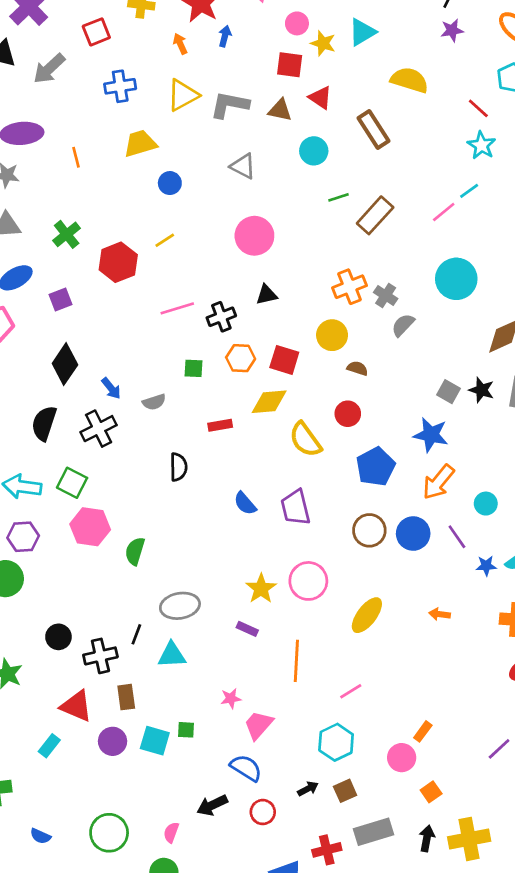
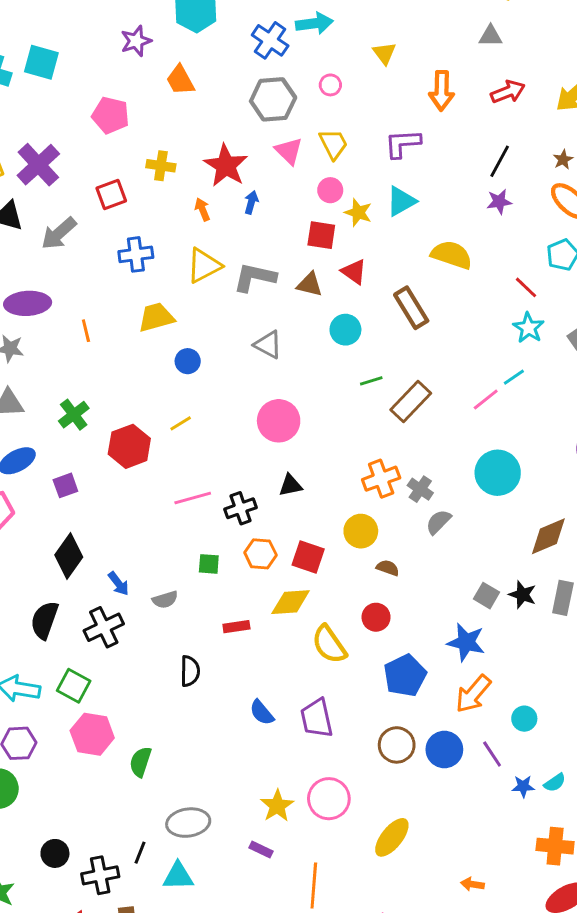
orange arrow: (440, 614) -> (472, 884), moved

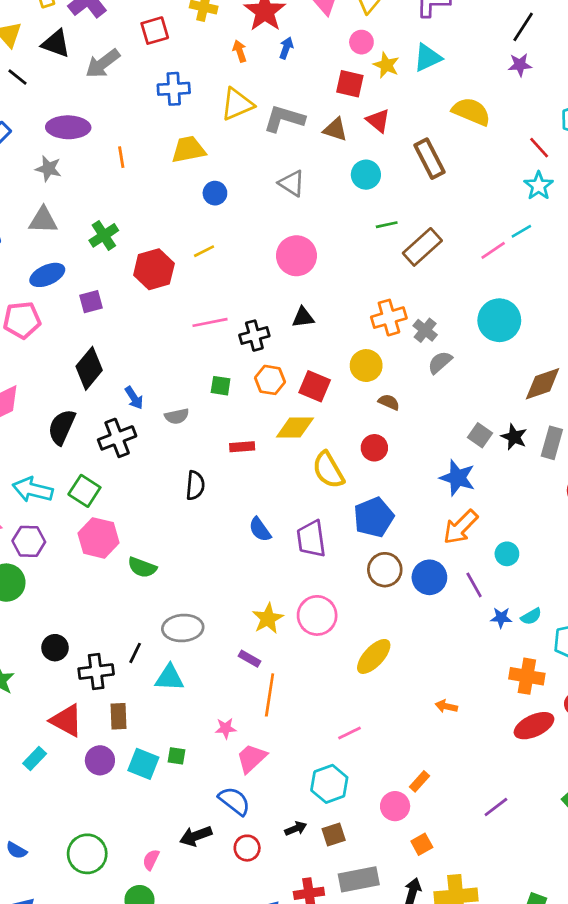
blue pentagon: (405, 676) -> (374, 517), moved
green semicircle: (140, 762) -> (142, 567), turned -92
orange line: (314, 886) -> (270, 695), moved

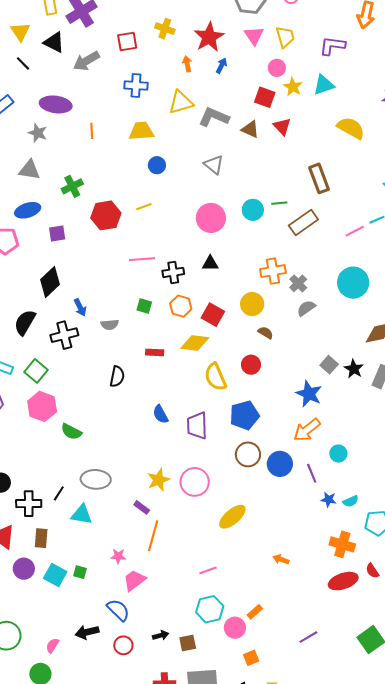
brown rectangle: (429, 159) -> (319, 178), moved
cyan circle: (366, 175) -> (253, 210), moved
cyan hexagon: (329, 784) -> (210, 609), moved

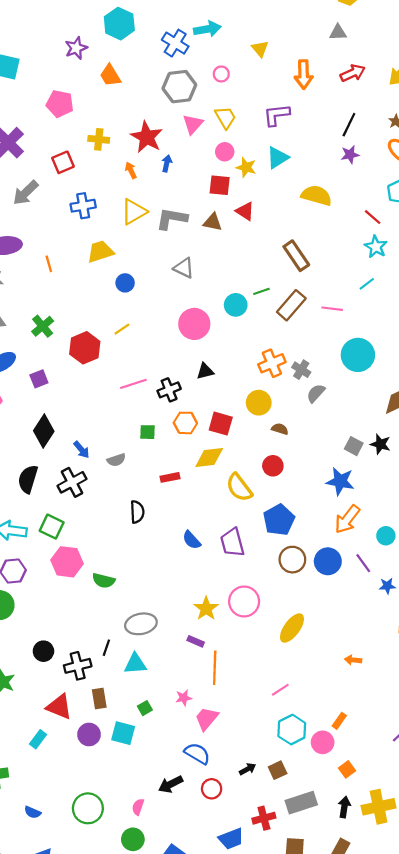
pink triangle: (254, 36) -> (193, 124), turned 30
pink line: (355, 231) -> (332, 309), moved, turned 48
green square: (80, 572) -> (145, 708), moved, turned -32

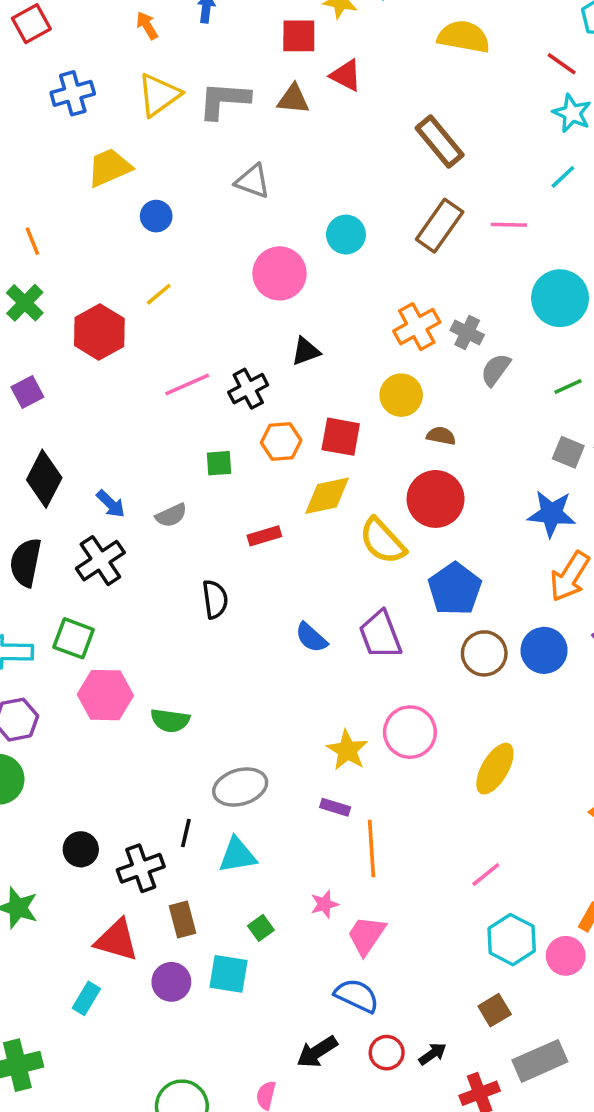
orange line: (49, 264) -> (32, 241), moved
green line: (261, 291) -> (568, 386), moved
red circle: (273, 466) -> (436, 499), size x1.6
black arrow: (248, 769) -> (433, 1054), moved

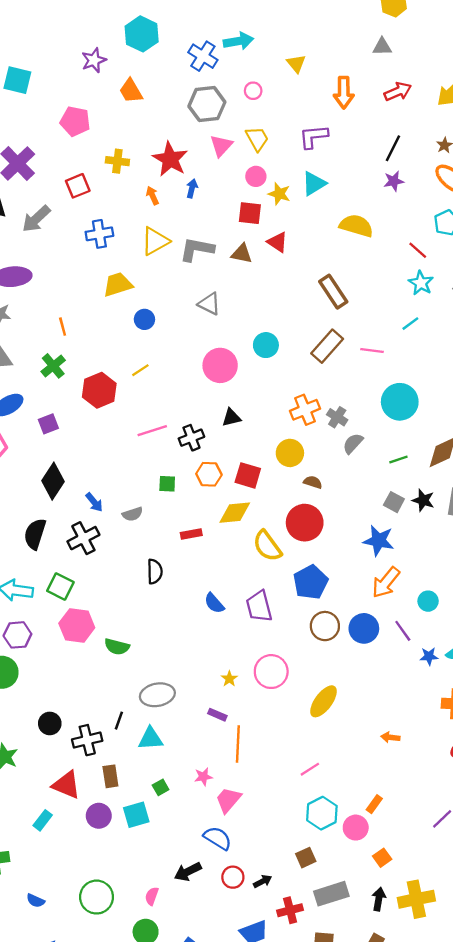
yellow star: (347, 750) -> (229, 679), size x0.6
cyan square: (228, 974) -> (136, 815), turned -32

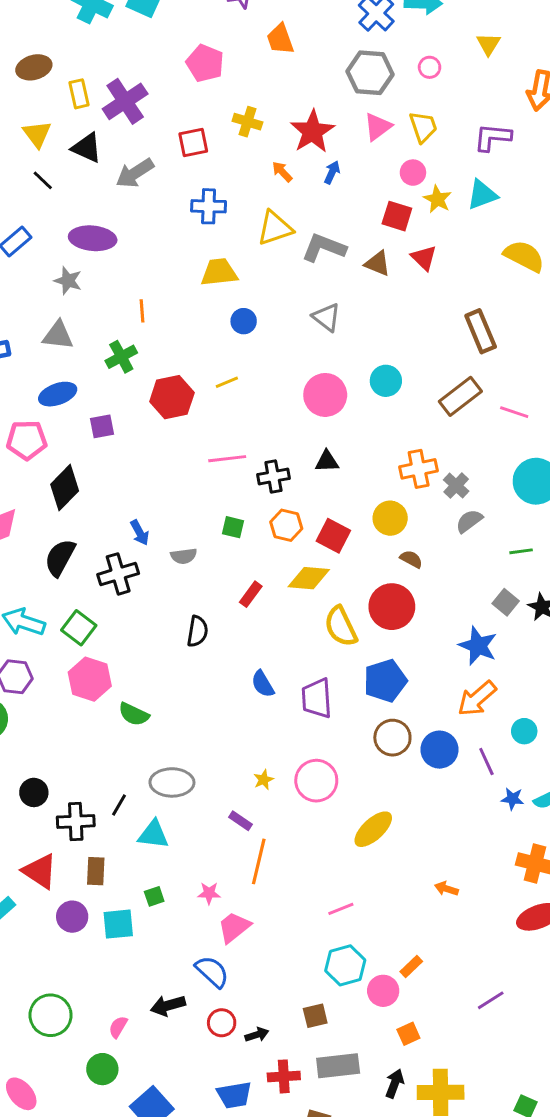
orange arrow: (152, 195) -> (282, 172), turned -30
black diamond: (53, 481) -> (65, 488), moved
red rectangle: (191, 534) -> (251, 594), turned -54

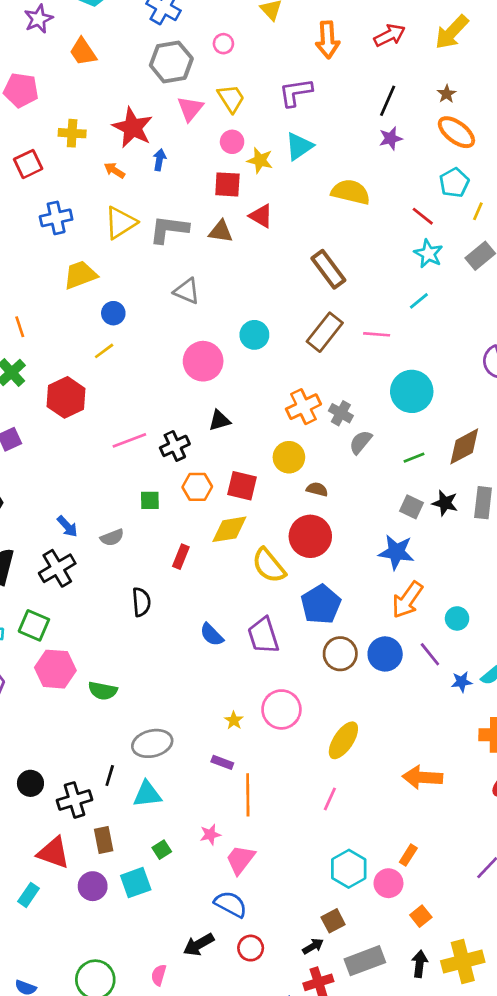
yellow line: (227, 382) -> (104, 351), moved
orange arrow: (446, 889) -> (422, 777), size x1.8
pink line: (341, 909) -> (330, 799), moved, turned -30
black arrow: (257, 1035) -> (313, 946), moved

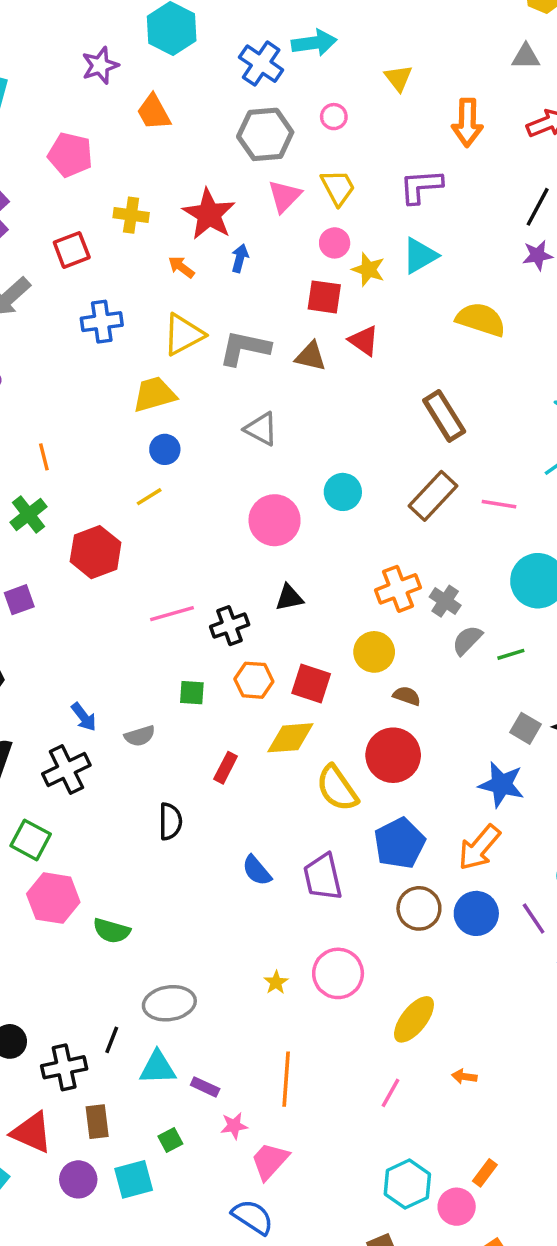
yellow trapezoid: (80, 275) -> (154, 394), moved
green line: (414, 458) -> (511, 654), moved
orange arrow: (407, 600) -> (479, 848), moved
purple rectangle: (222, 762) -> (205, 1087), moved
orange arrow: (422, 777) -> (464, 1077), moved, size x0.5

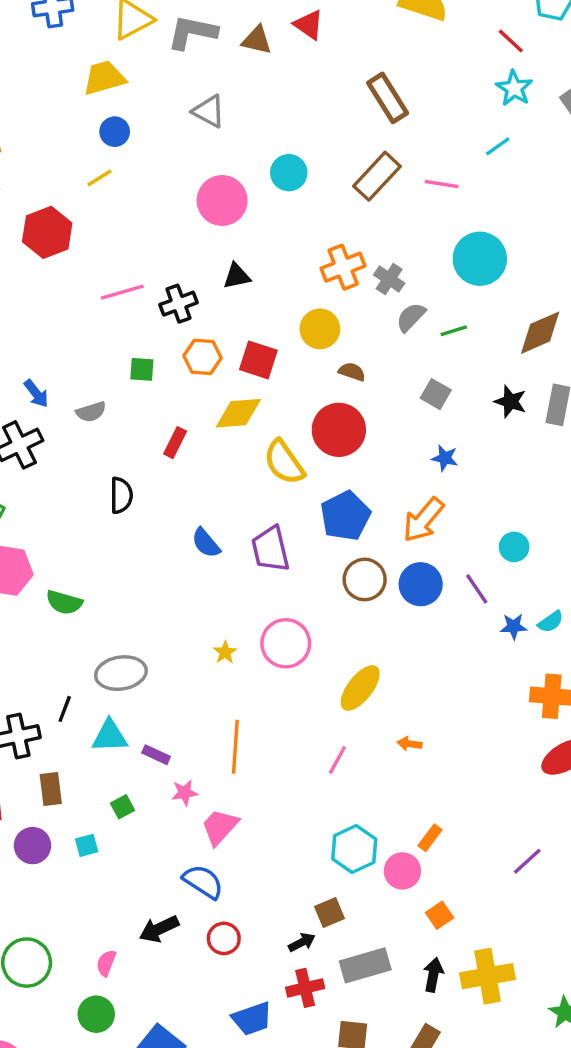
gray square: (526, 728) -> (436, 394), moved
blue star: (501, 784) -> (445, 458), size x0.6
cyan square: (134, 1179) -> (87, 845), size x0.6

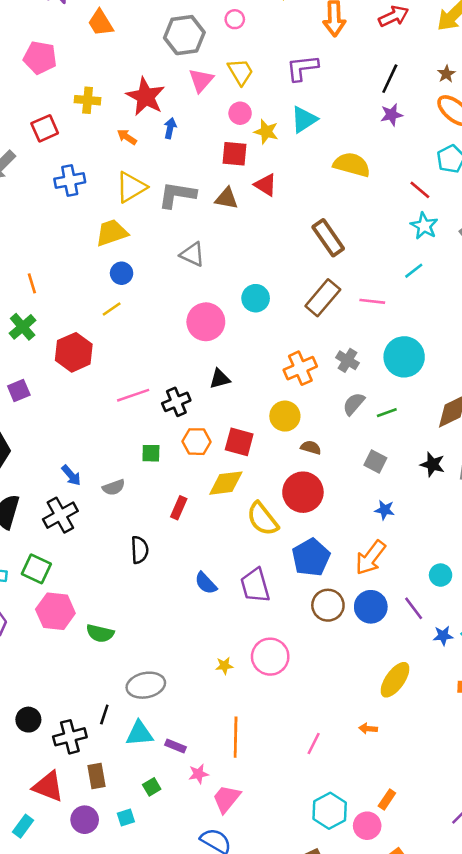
gray cross: (389, 279) -> (347, 360), moved
yellow star: (225, 652) -> (224, 666), turned 30
yellow ellipse: (360, 688) -> (395, 680), moved

